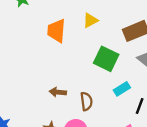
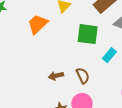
orange trapezoid: (56, 31) -> (38, 24), turned 60

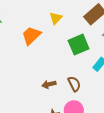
green square: (88, 34) -> (79, 45), turned -30

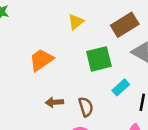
orange trapezoid: (31, 36) -> (41, 60), moved

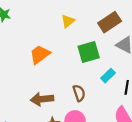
brown arrow: (54, 102) -> (42, 99), moved, size x1.5

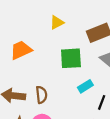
brown semicircle: (79, 93) -> (41, 95), moved

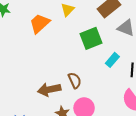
orange trapezoid: (21, 50) -> (40, 23), moved

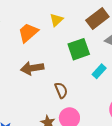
brown arrow: (49, 90) -> (32, 68), moved

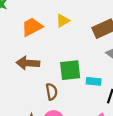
green square: (79, 49) -> (70, 70), moved
cyan rectangle: (99, 71) -> (94, 81), turned 40

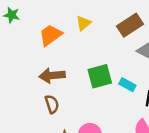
cyan rectangle: (94, 81) -> (127, 85), turned 32
brown semicircle: (52, 92) -> (52, 104), moved

